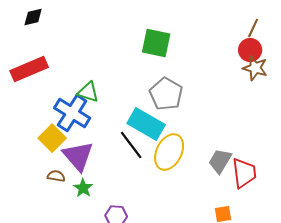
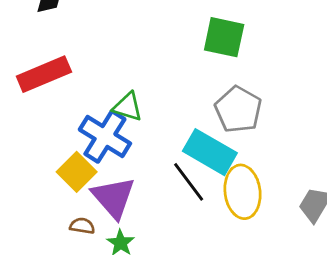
yellow ellipse: (169, 152) -> (243, 192), turned -33

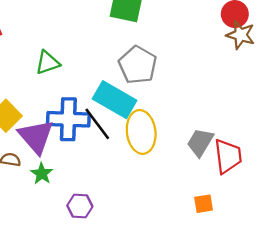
green triangle: (128, 107) -> (48, 63), turned -36
blue cross: (105, 136) -> (68, 119), moved, turned -30

